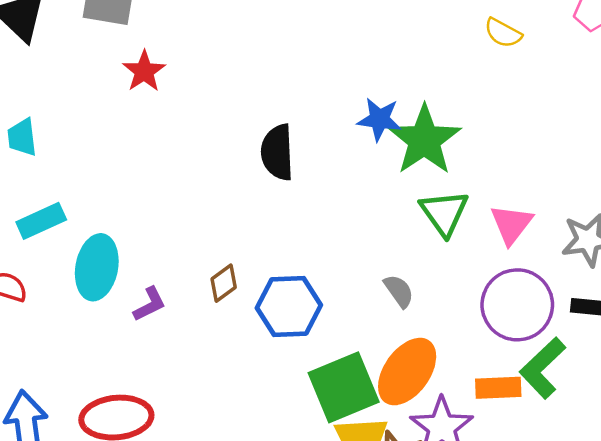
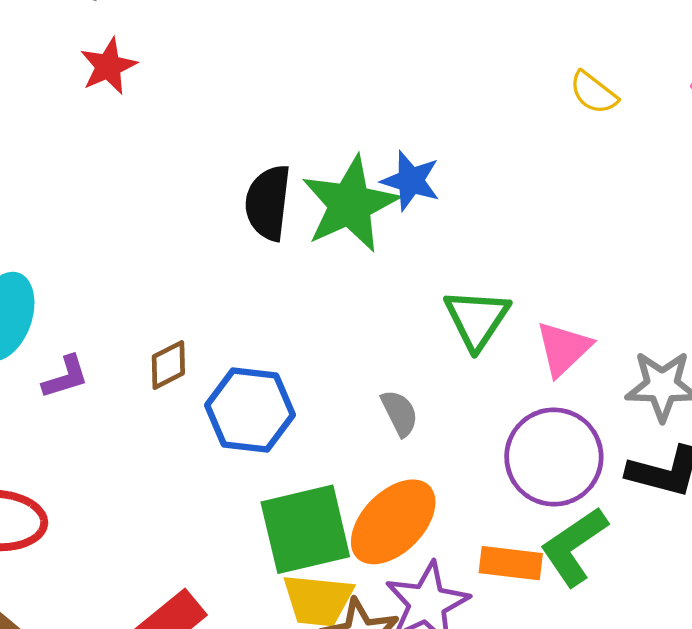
green star: (424, 140) -> (350, 204), moved

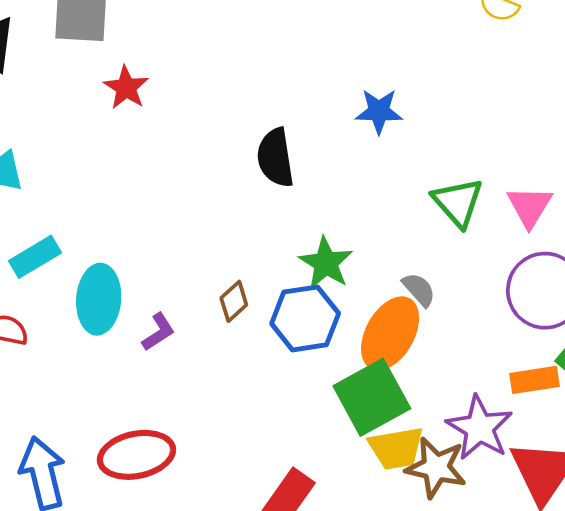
green star: (350, 204) -> (326, 263), moved, size x0.7
orange ellipse: (393, 522) -> (390, 333), moved

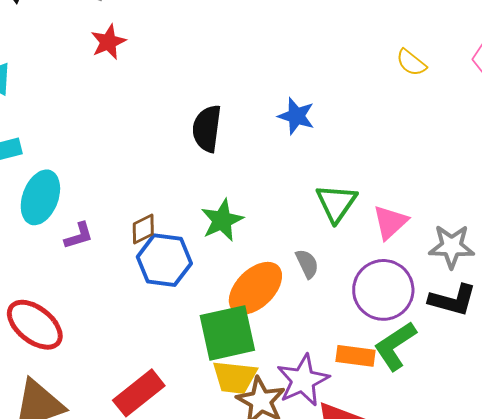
gray semicircle: (419, 290) -> (307, 264), moved
blue hexagon: (305, 318) -> (164, 260), moved
red ellipse: (136, 455) -> (35, 325), turned 34

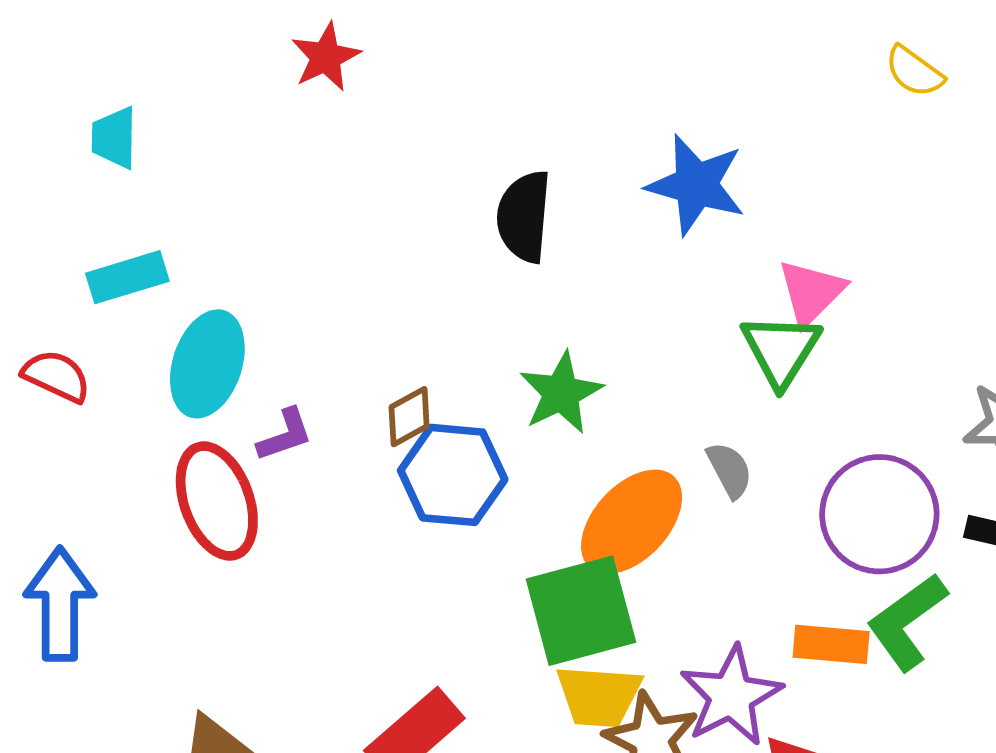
blue star: (296, 116) -> (696, 185), size x1.4
pink triangle: (390, 222) -> (811, 292), moved
red ellipse: (35, 325) -> (217, 501), moved, turned 34

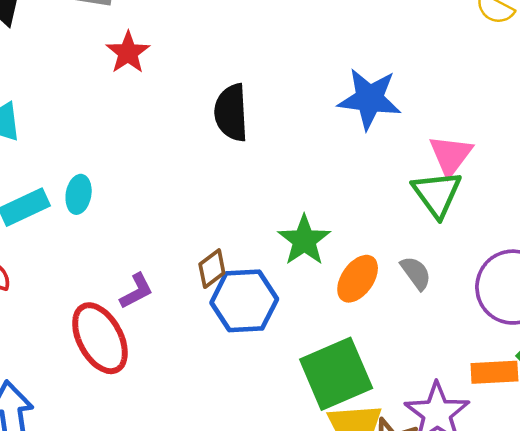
black semicircle: (524, 216) -> (231, 113), moved
cyan ellipse: (207, 364) -> (79, 194), moved, size x0.6
orange ellipse: (632, 522) -> (358, 279), moved, size x0.7

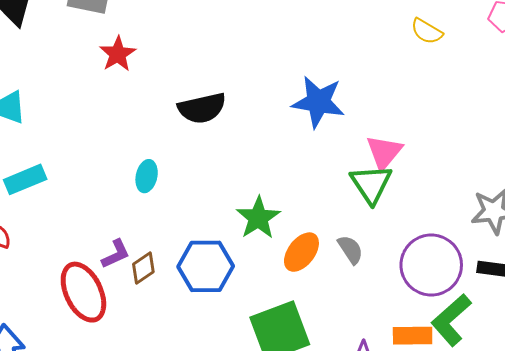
black semicircle: (231, 113) -> (202, 108), turned -102
cyan ellipse: (79, 194) -> (147, 176), moved
brown diamond: (212, 269) -> (143, 268), moved

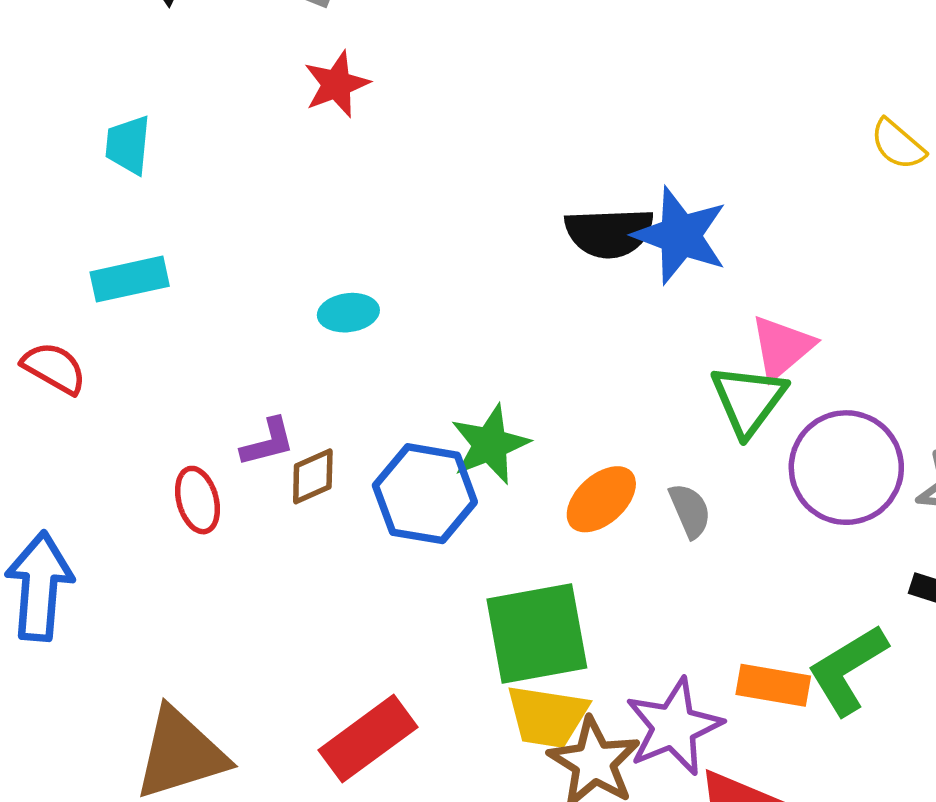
black semicircle: (202, 108) -> (609, 233), moved
cyan ellipse: (147, 176) -> (348, 313), turned 60
green star: (258, 218) -> (490, 444), moved
purple circle: (431, 265) -> (846, 468), moved
red ellipse: (83, 292) -> (197, 500), size x0.6

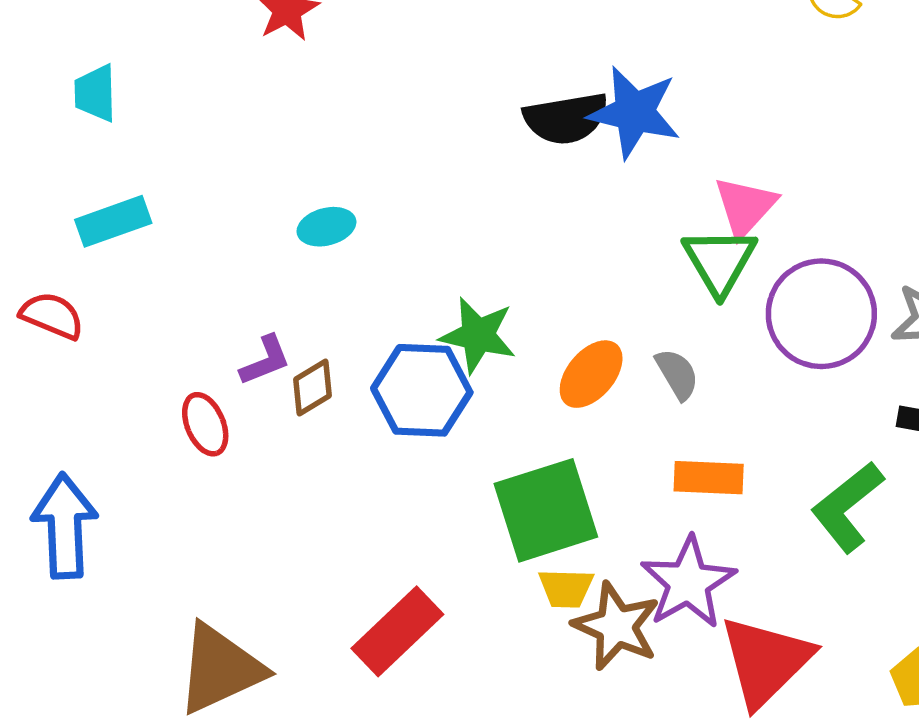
green star: (490, 444) -> (478, 335), turned -30
orange rectangle: (773, 685) -> (709, 478), moved
yellow trapezoid: (547, 716) -> (566, 588), size x0.7

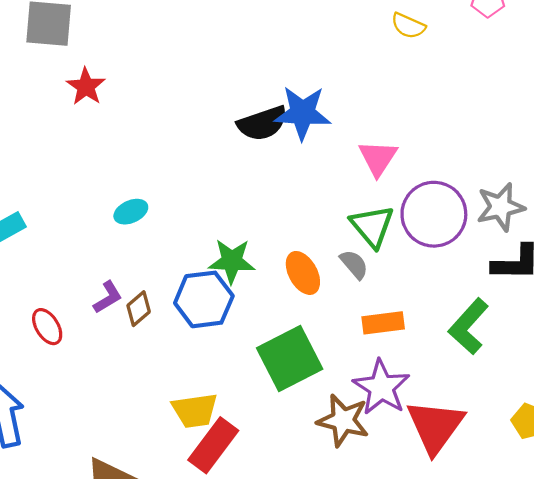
green triangle: (720, 261) -> (372, 226), moved
orange ellipse: (591, 374) -> (303, 273), turned -60
red ellipse: (205, 424) -> (47, 327), moved
yellow trapezoid: (566, 588) -> (195, 411), moved, size x1.4

